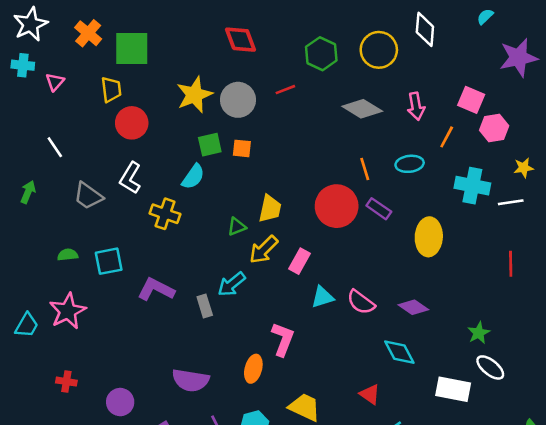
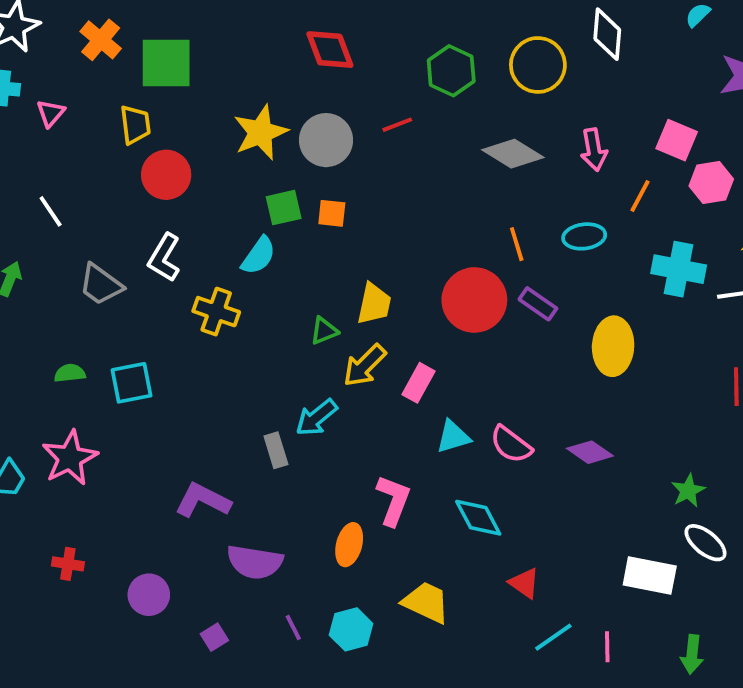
purple L-shape: (156, 289) -> (203, 500), moved
cyan diamond: (399, 352) -> (478, 518), moved

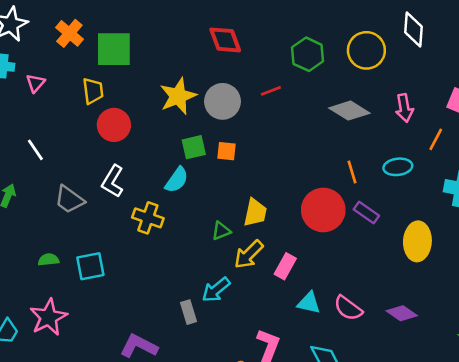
cyan triangle: (453, 437) -> (309, 303), turned 30

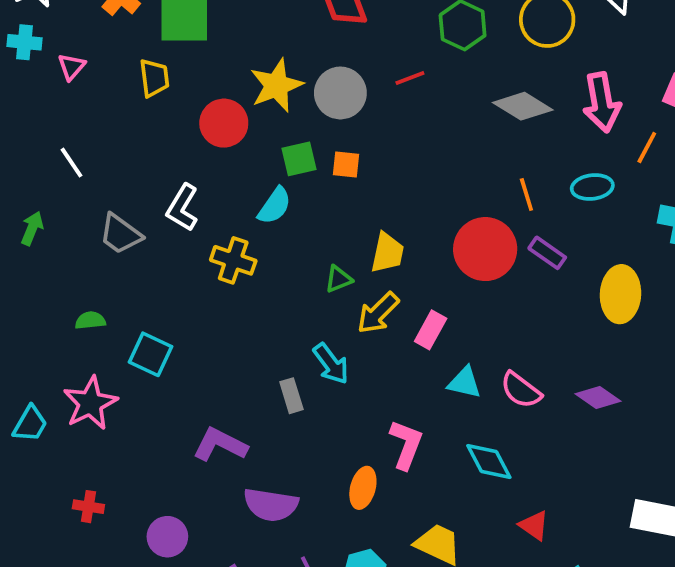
pink arrow: (404, 108) -> (602, 102), size x1.4
red circle: (114, 125) -> (224, 123), moved
cyan square: (90, 266) -> (150, 354), moved, turned 36
cyan arrow: (216, 290) -> (331, 364), turned -88

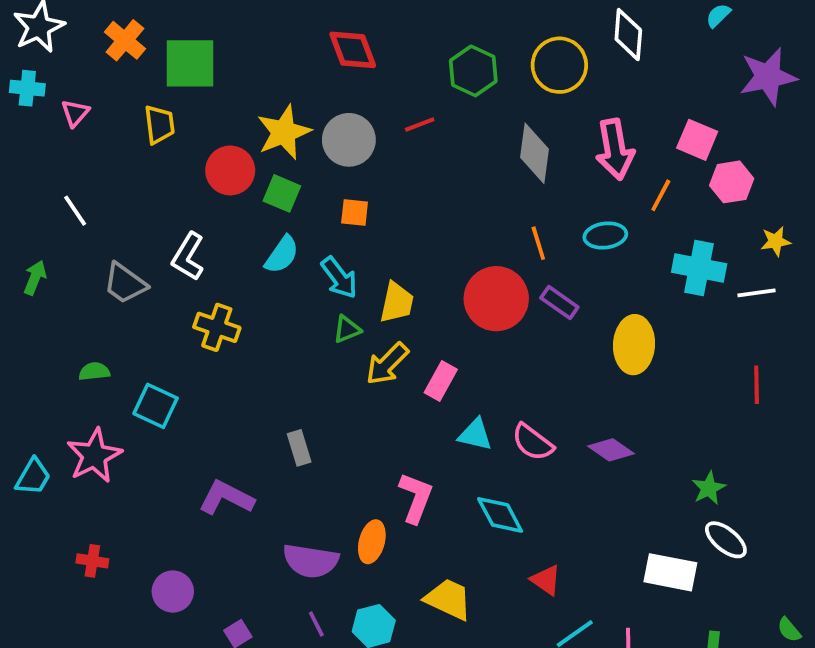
gray diamond: (523, 106) -> (535, 153), turned 66
green square: (299, 159) -> (282, 193), moved, turned 36
yellow cross: (233, 260) -> (217, 327), moved
cyan arrow: (331, 364) -> (339, 278), moved
purple semicircle: (271, 505) -> (311, 561), moved

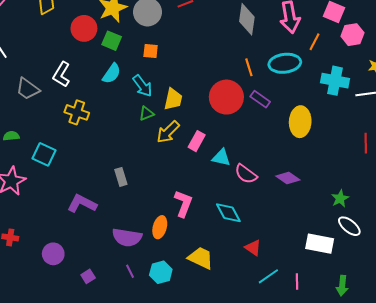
cyan ellipse: (605, 236) -> (285, 63), size x1.4
cyan triangle: (475, 435) -> (221, 158), moved

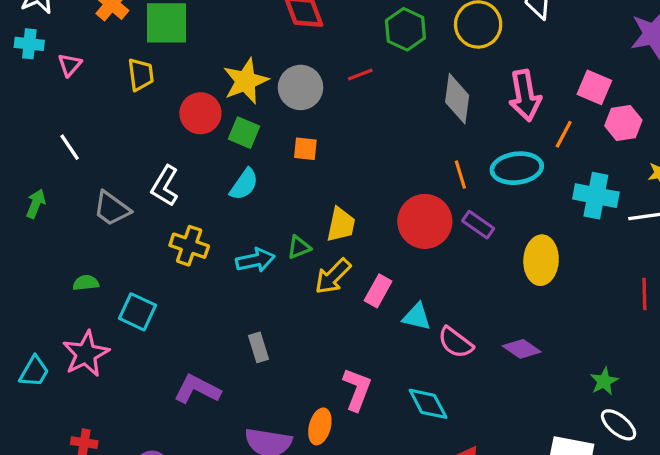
cyan arrow: (142, 86) -> (255, 260), moved, turned -65

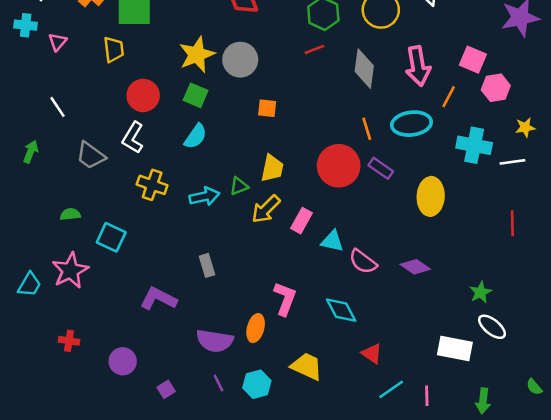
red line: (360, 75) -> (314, 49), moved
red circle: (200, 113) -> (143, 95), moved
orange square: (305, 149) -> (267, 108), moved

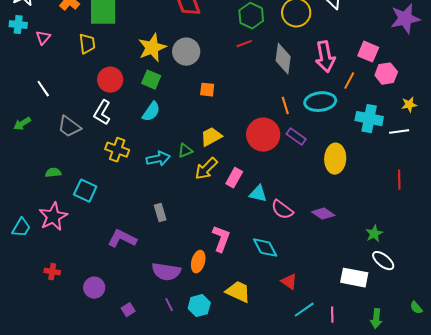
green arrow: (31, 152) -> (22, 124), turned -144
yellow trapezoid: (272, 168) -> (211, 137), turned -130

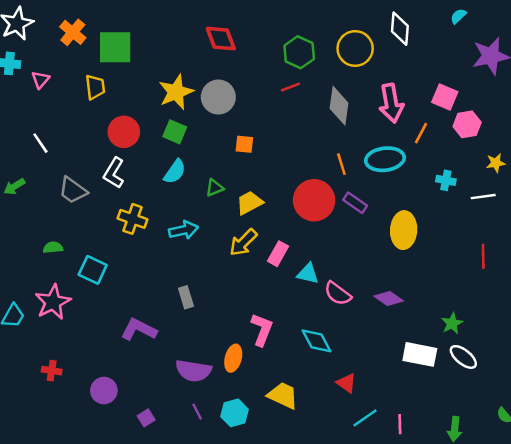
cyan cross: (369, 119) -> (446, 180), size x0.6
green triangle: (185, 151) -> (215, 188), moved
white rectangle: (354, 278) -> (420, 354), moved

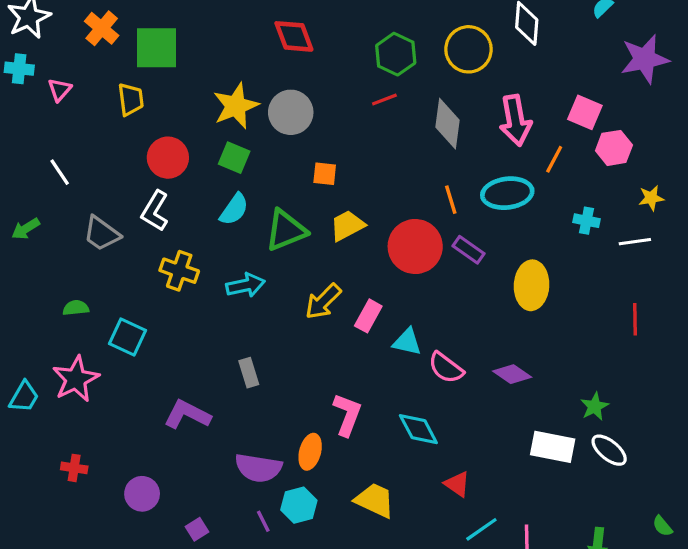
green triangle: (215, 188) -> (286, 230), size x1.8
yellow trapezoid: (249, 203) -> (347, 225), moved
cyan hexagon: (234, 413) -> (299, 505), moved

